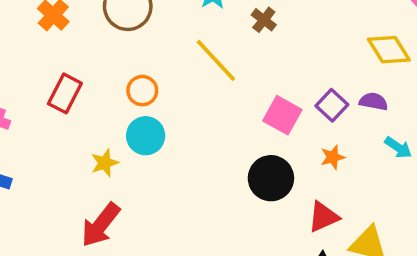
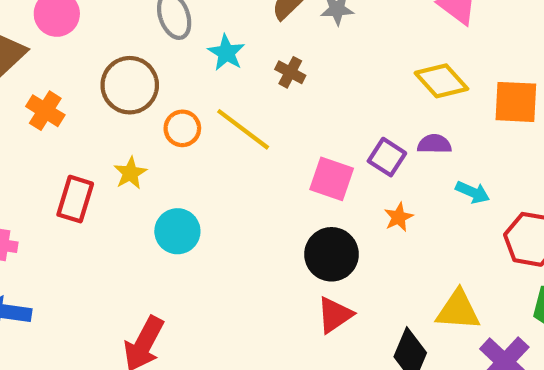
orange circle: (142, 91) -> (182, 128), moved
yellow star: (105, 163) -> (130, 173), moved
red triangle: (323, 217) -> (335, 315), moved

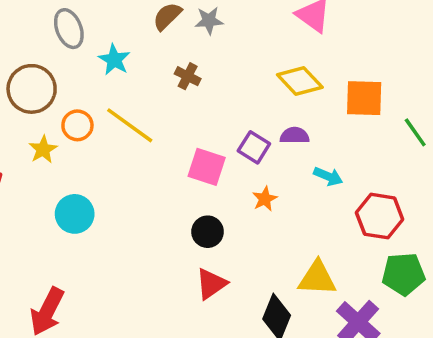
brown cross: (290, 72) -> (188, 76), moved
yellow star: (130, 173) -> (43, 149), moved
black circle: (332, 254) -> (208, 232), size x0.7

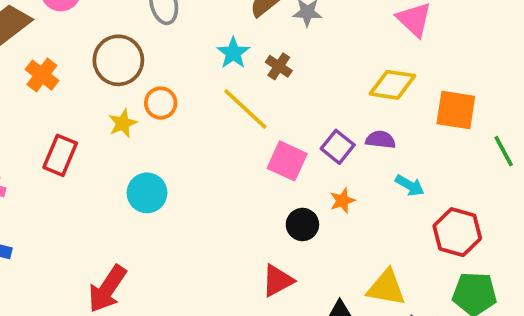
cyan star: (114, 60) -> (233, 53), moved
yellow diamond: (300, 81) -> (392, 85), turned -45
yellow line: (130, 125) -> (245, 109), moved
black circle: (208, 232) -> (302, 224), moved

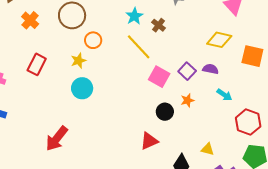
yellow star: (123, 123) -> (78, 61), moved
yellow triangle: (386, 288) -> (208, 149), size x0.6

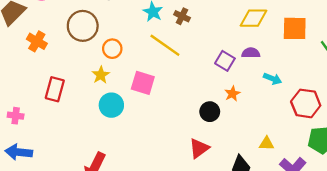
pink square: (159, 77) -> (143, 83), moved

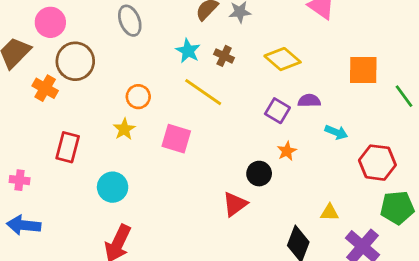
yellow diamond: (254, 18) -> (283, 59), moved, turned 40
brown circle: (83, 26) -> (75, 61), moved
cyan circle: (111, 105) -> (113, 187), moved
red triangle: (199, 148) -> (235, 204), moved

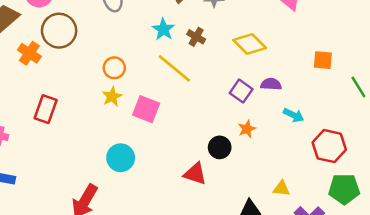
orange square: (363, 70) -> (323, 60), size x0.7
yellow star: (124, 129) -> (112, 97), moved
cyan circle: (113, 187) -> (121, 158), moved
red triangle: (235, 204) -> (195, 174), turned 50

